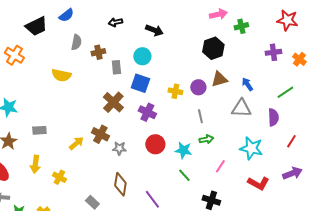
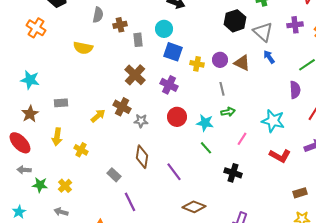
brown triangle: (219, 79) -> (242, 63), moved, turned 42
blue square: (140, 83) -> (173, 52), moved
gray triangle: (241, 108) -> (263, 32), moved, turned 40

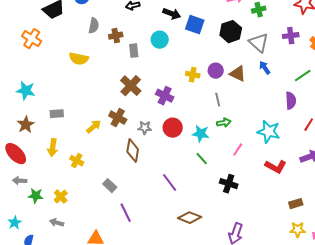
blue square: (173, 52) -> (195, 25), moved
gray star: (141, 121) -> (145, 128), moved
brown diamond: (142, 157) -> (133, 151), moved

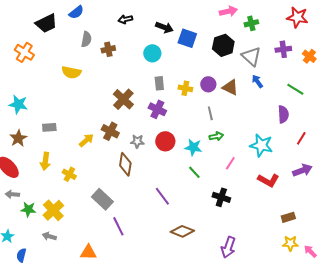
gray rectangle: (134, 51) -> (159, 83), moved
green line: (303, 76) -> (295, 89), turned 66
gray rectangle: (110, 186) -> (102, 199), size x1.5
yellow cross: (61, 197) -> (53, 210), size x1.5

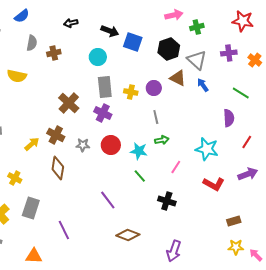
gray rectangle: (159, 83) -> (105, 87), size x1.5
brown triangle: (230, 87) -> (178, 78), moved
brown diamond: (125, 164) -> (58, 168), moved
gray rectangle: (102, 199) -> (31, 208), moved, turned 65

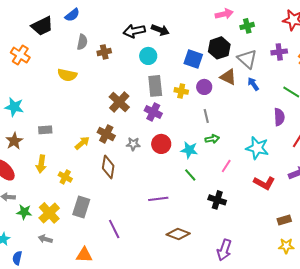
black arrow: (71, 23) -> (134, 31), moved, size x1.5
blue square: (133, 42) -> (193, 59), moved
purple line: (108, 200) -> (158, 199), turned -60

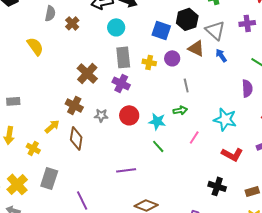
brown cross: (104, 52) -> (72, 23), turned -32
yellow semicircle: (67, 75) -> (35, 46), turned -138
gray line: (206, 116) -> (186, 85), moved
yellow arrow: (82, 143) -> (52, 126), moved
black cross: (217, 200) -> (217, 186), moved

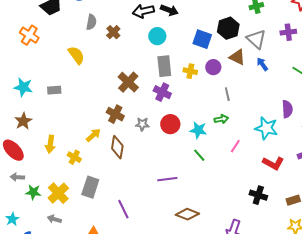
purple semicircle: (247, 88) -> (287, 109), moved
gray rectangle: (13, 101) -> (54, 90), moved

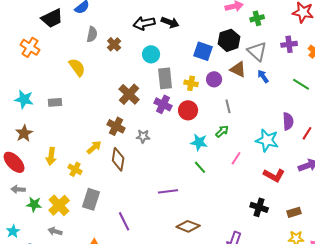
cyan circle: (157, 36) -> (151, 54), moved
green arrow: (221, 119) -> (222, 131), turned -32
red circle: (170, 124) -> (188, 110), moved

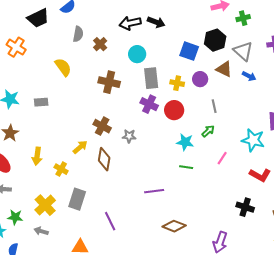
blue arrow: (263, 76) -> (249, 76), turned 152
brown cross: (129, 94) -> (109, 82), moved, turned -30
green line: (200, 167) -> (186, 167), turned -40
green star: (34, 204) -> (15, 217), moved

